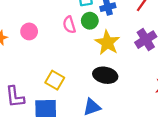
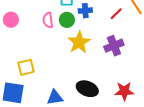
black ellipse: (105, 75) -> (87, 89), moved
yellow square: (55, 80) -> (26, 67), turned 36

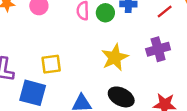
yellow star: (79, 42) -> (115, 57), moved

